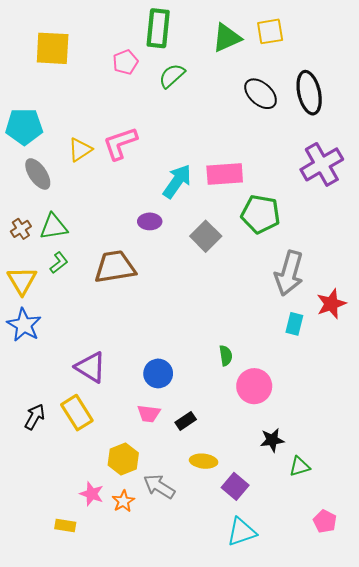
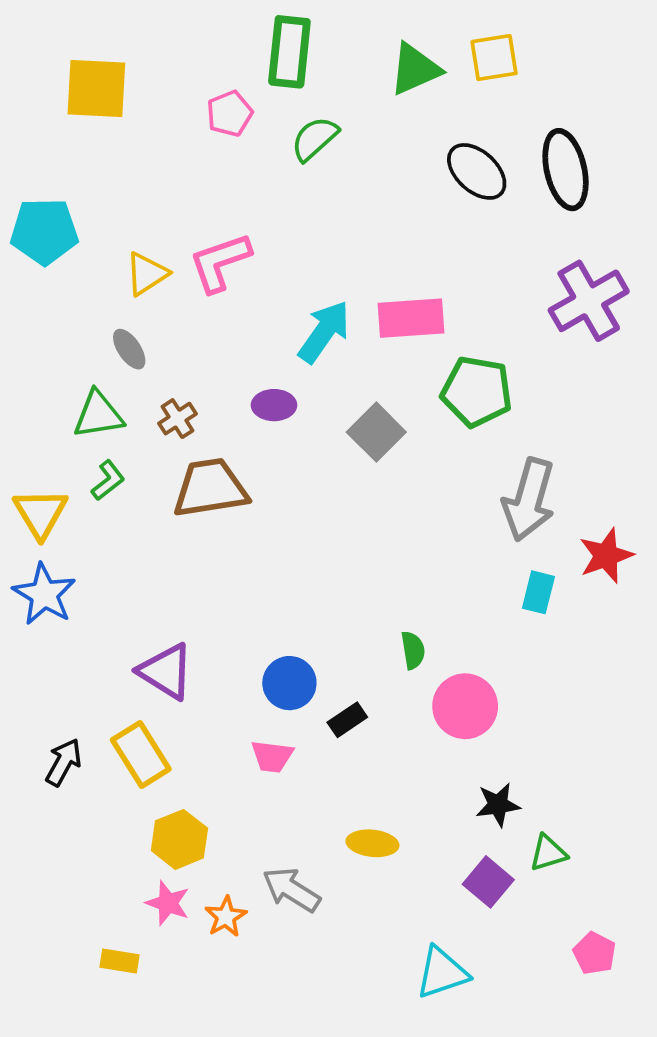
gray ellipse: (38, 174) -> (129, 349), moved, size x0.7
brown cross: (21, 229) -> (177, 419), moved
black rectangle: (186, 421) -> (347, 720), moved
yellow hexagon: (123, 459) -> (179, 839), moved
purple square: (235, 486) -> (488, 882), moved

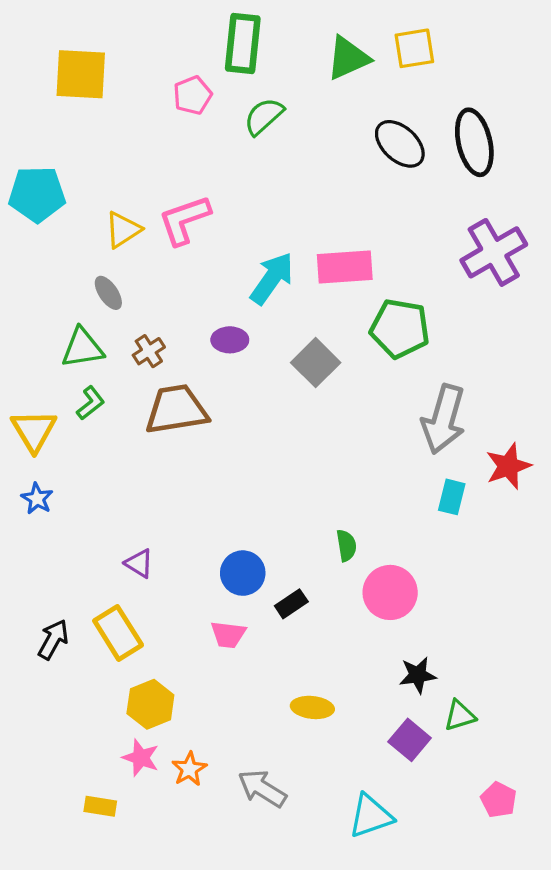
blue star: (44, 594) -> (37, 499), size x0.6
purple triangle: (166, 671) -> (139, 563), size x0.6
gray arrow: (291, 890) -> (262, 788), moved

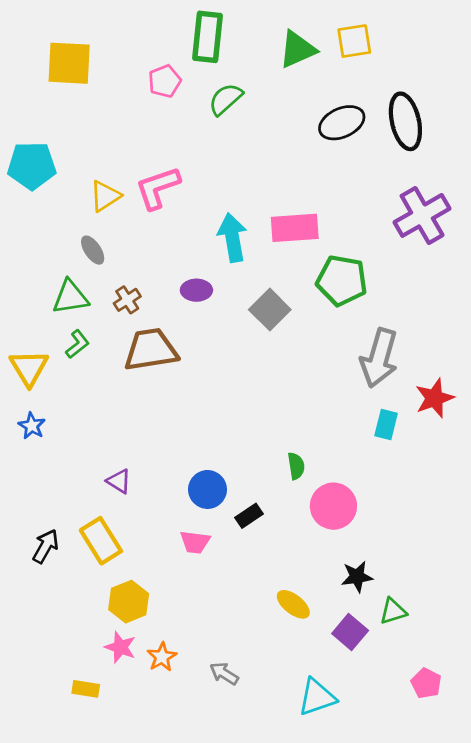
black ellipse: (400, 144) -> (342, 123), turned -66
cyan arrow: (272, 278) -> (232, 238), turned -45
yellow ellipse: (312, 707) -> (293, 604), moved, turned 32
gray arrow: (262, 788) -> (224, 674), size x0.7

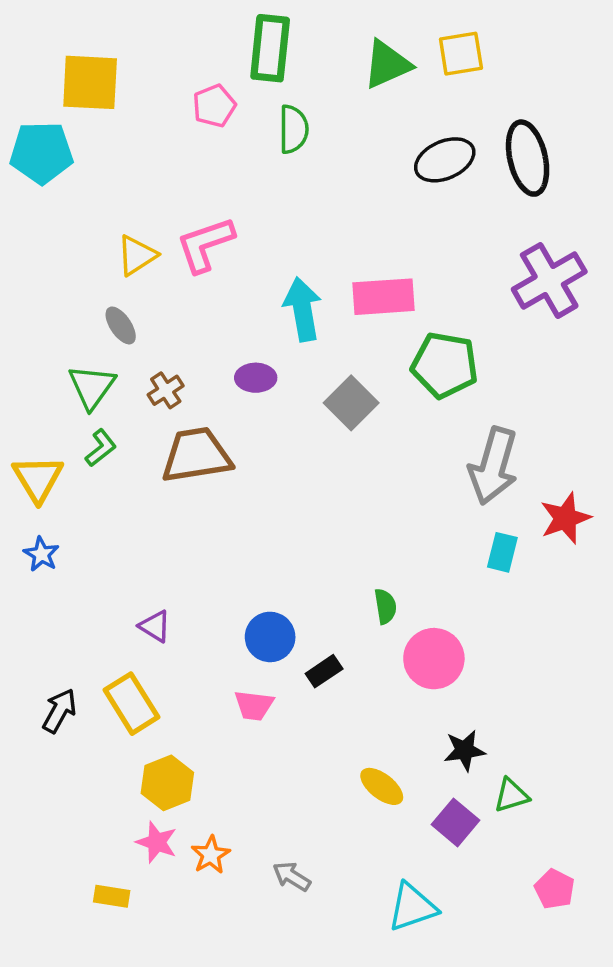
green semicircle: (225, 99) -> (293, 129), turned 132
cyan pentagon: (32, 166) -> (41, 153), moved
green triangle: (70, 297) -> (92, 387), turned -45

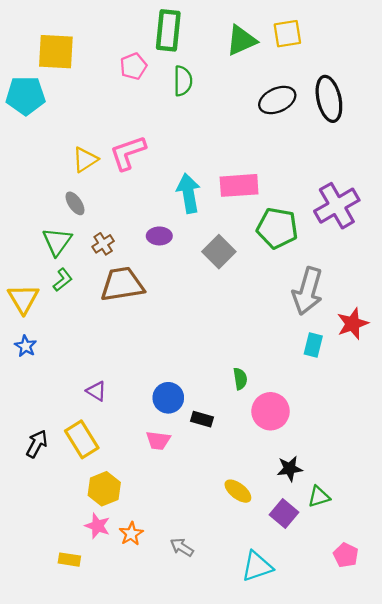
purple cross: (549, 280) -> (337, 206), moved
black rectangle: (324, 671) -> (202, 419), turned 50

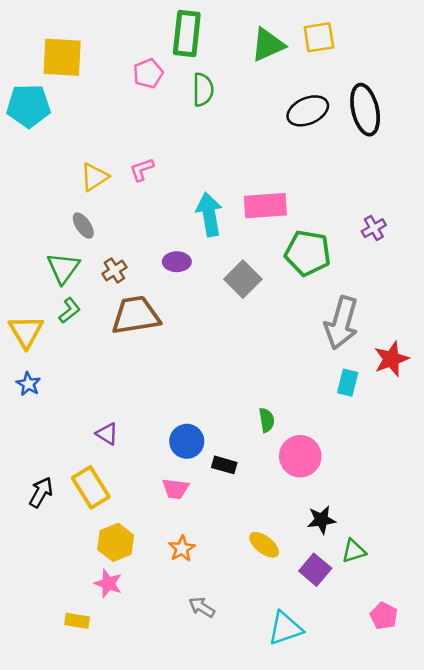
pink L-shape: (128, 153) -> (142, 169), size x0.6
purple cross: (337, 206) -> (374, 228), size x0.5
orange star: (131, 534) -> (182, 549), moved

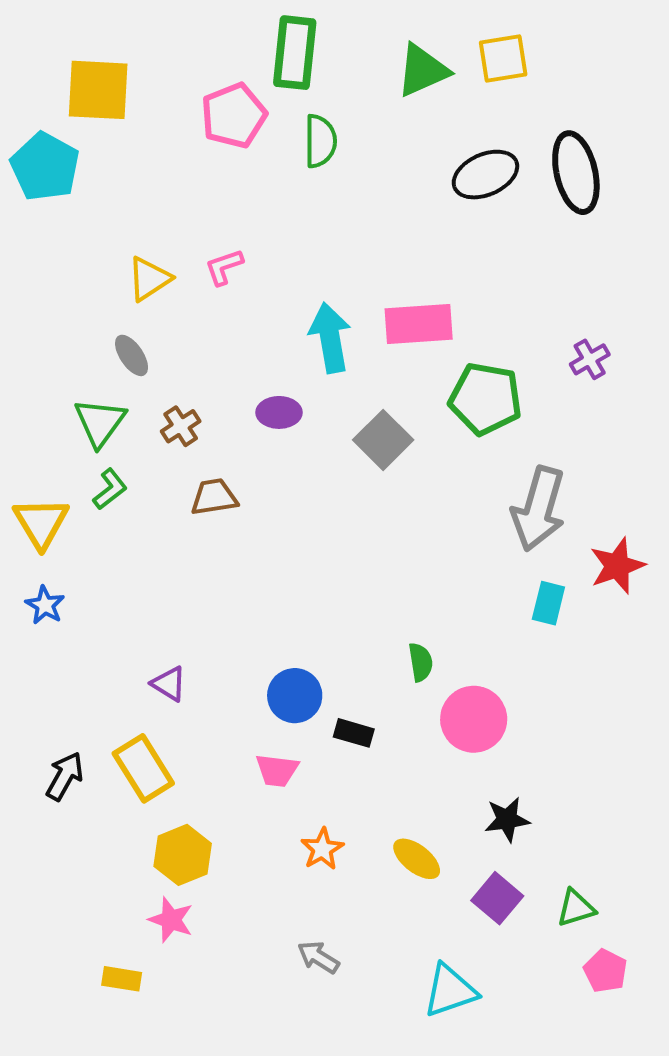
pink pentagon: (148, 73) -> (234, 116), size x1.4
cyan pentagon: (28, 106) -> (45, 167), turned 30
brown trapezoid: (136, 315) -> (214, 497), size x0.6
orange star: (182, 549) -> (322, 849), moved
green triangle: (354, 551) -> (576, 908), moved

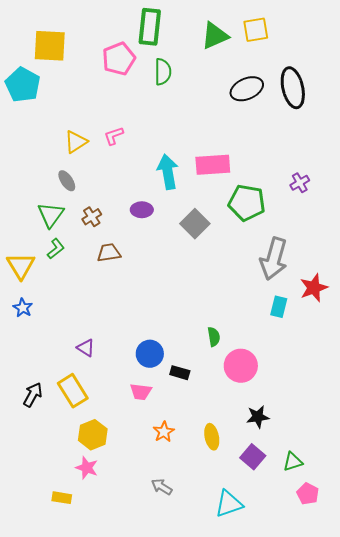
yellow ellipse: (417, 859) -> (212, 437), turned 40

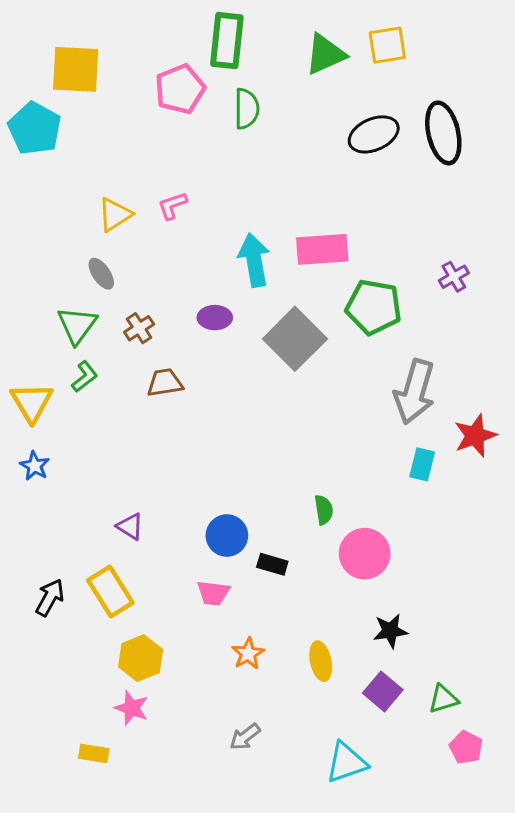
gray square: (195, 224) -> (295, 339), size x1.4
gray arrow: (162, 487) -> (245, 737), turned -70

